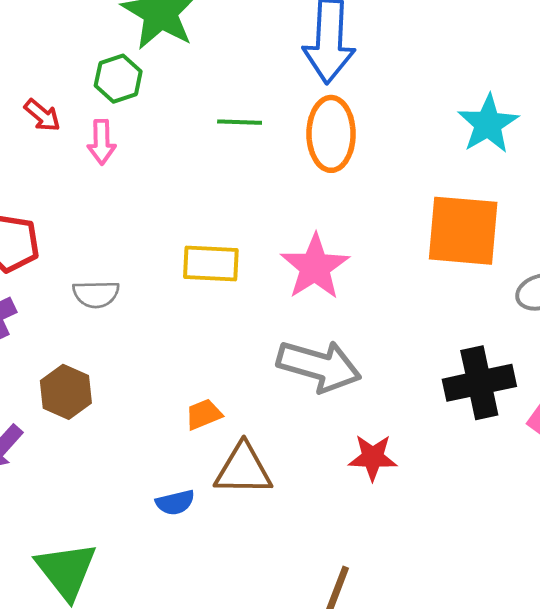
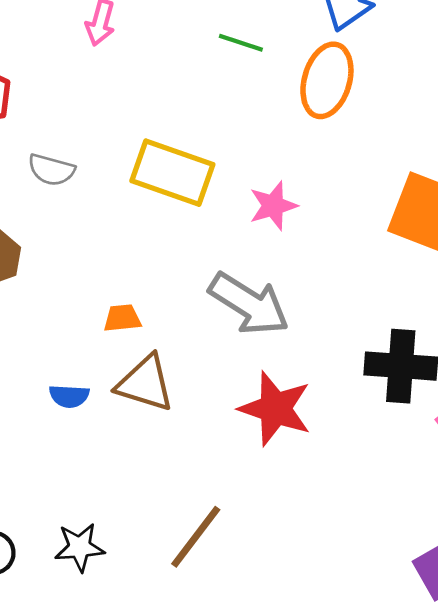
yellow rectangle: (211, 263) -> (172, 173), size x1.4
pink star: (315, 267) -> (273, 206), size x0.7
red star: (373, 457) -> (275, 409), size x1.5

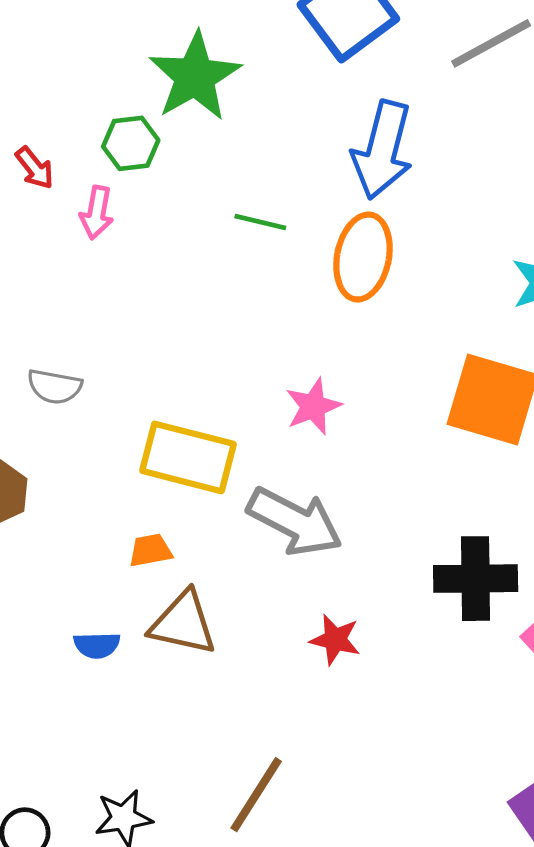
yellow rectangle: (172, 173) -> (188, 457), moved
red star: (275, 409) -> (335, 640), size x0.6

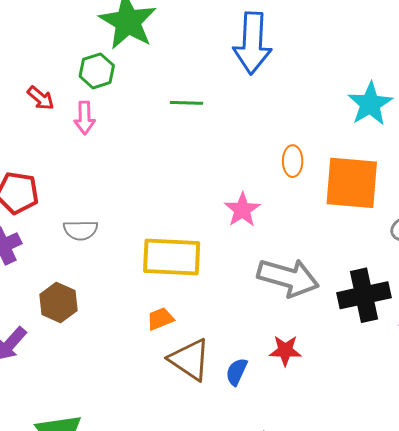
orange ellipse: (363, 257) -> (293, 161), moved, size x0.6
gray arrow: (295, 522) -> (288, 278), moved
brown triangle: (183, 623) -> (190, 360), turned 33
blue semicircle: (97, 645) -> (237, 372), moved, turned 128

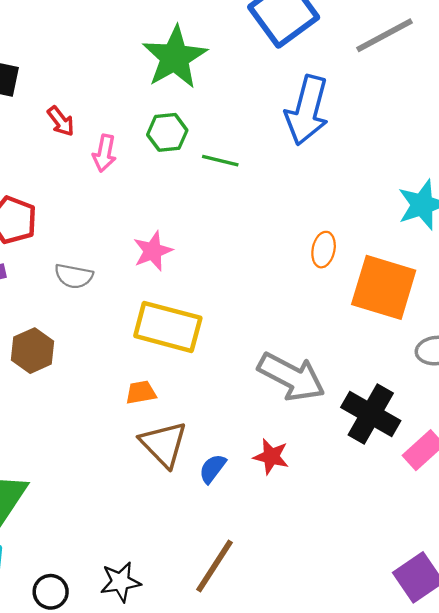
green hexagon: (97, 71) -> (167, 132), moved
pink star: (242, 210) -> (153, 251), moved
black cross: (364, 295) -> (371, 414), turned 30

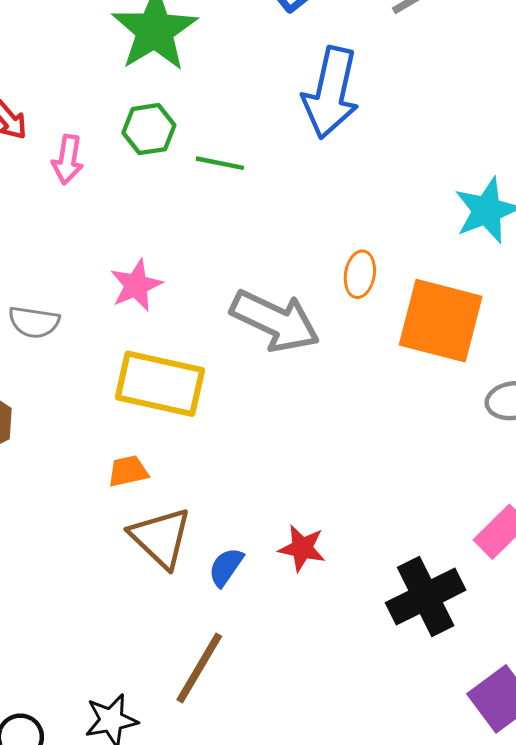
gray arrow: (291, 377) -> (275, 321), moved
black cross: (371, 414) -> (426, 596), moved, turned 36
brown line: (214, 566) -> (199, 668), moved

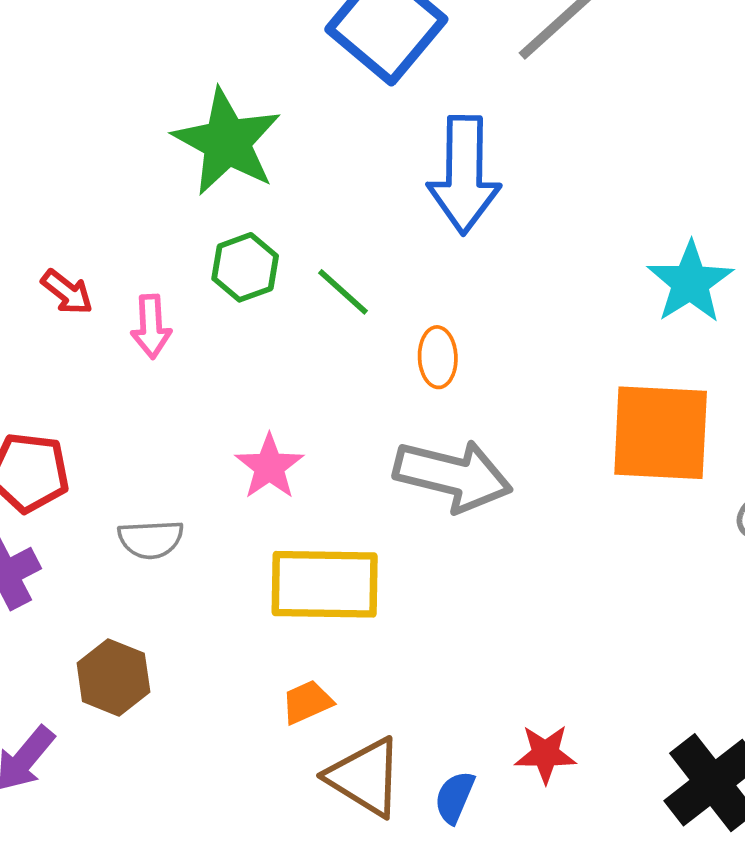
green line: (220, 163) -> (343, 292), turned 42
orange ellipse: (360, 274) -> (438, 357), moved

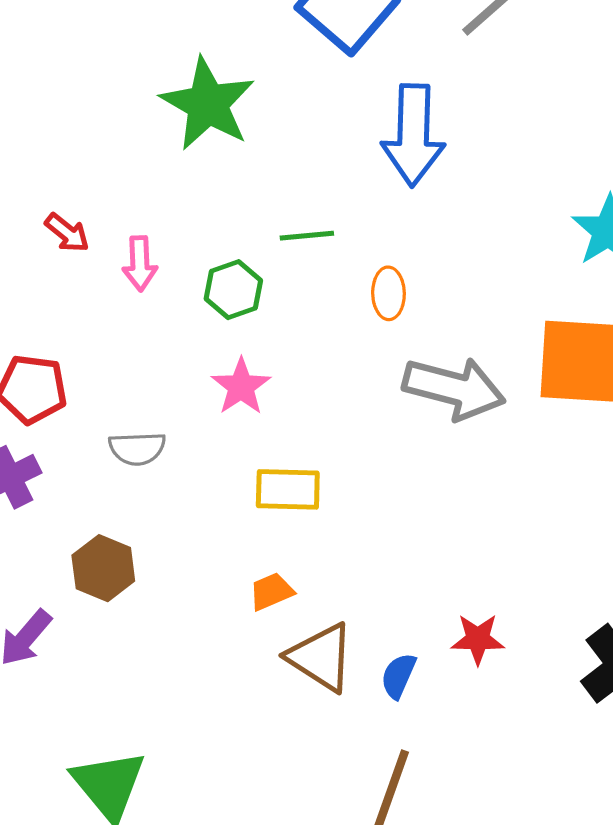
green hexagon: (245, 267) -> (233, 290), moved
green line: (343, 292) -> (307, 236), turned -48
gray arrow: (453, 476) -> (454, 388), moved
yellow rectangle: (325, 584) -> (288, 489), size x0.7

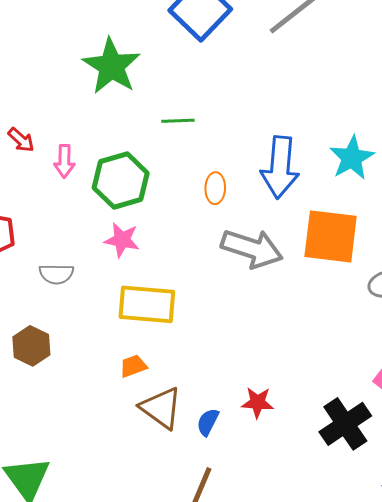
blue arrow: (413, 135) -> (280, 167), moved
green line: (307, 236) -> (178, 121), moved
green hexagon: (233, 290) -> (121, 180), size x1.6
pink star: (241, 387) -> (122, 240), turned -30
yellow rectangle: (288, 489) -> (147, 304), size x1.4

